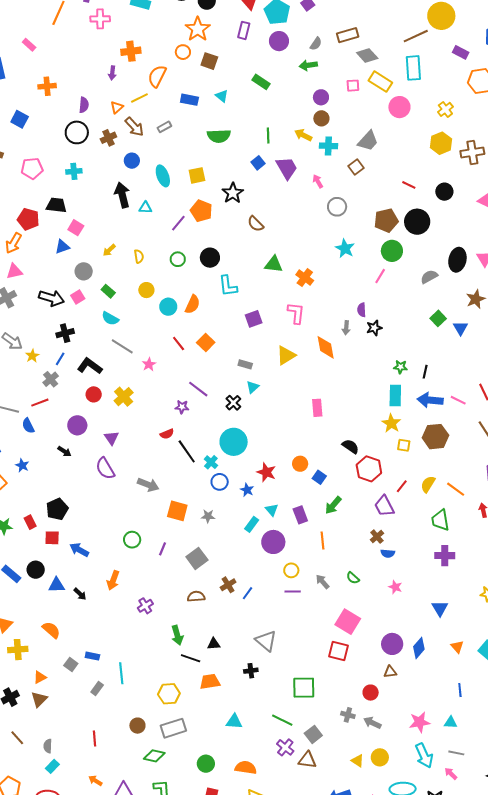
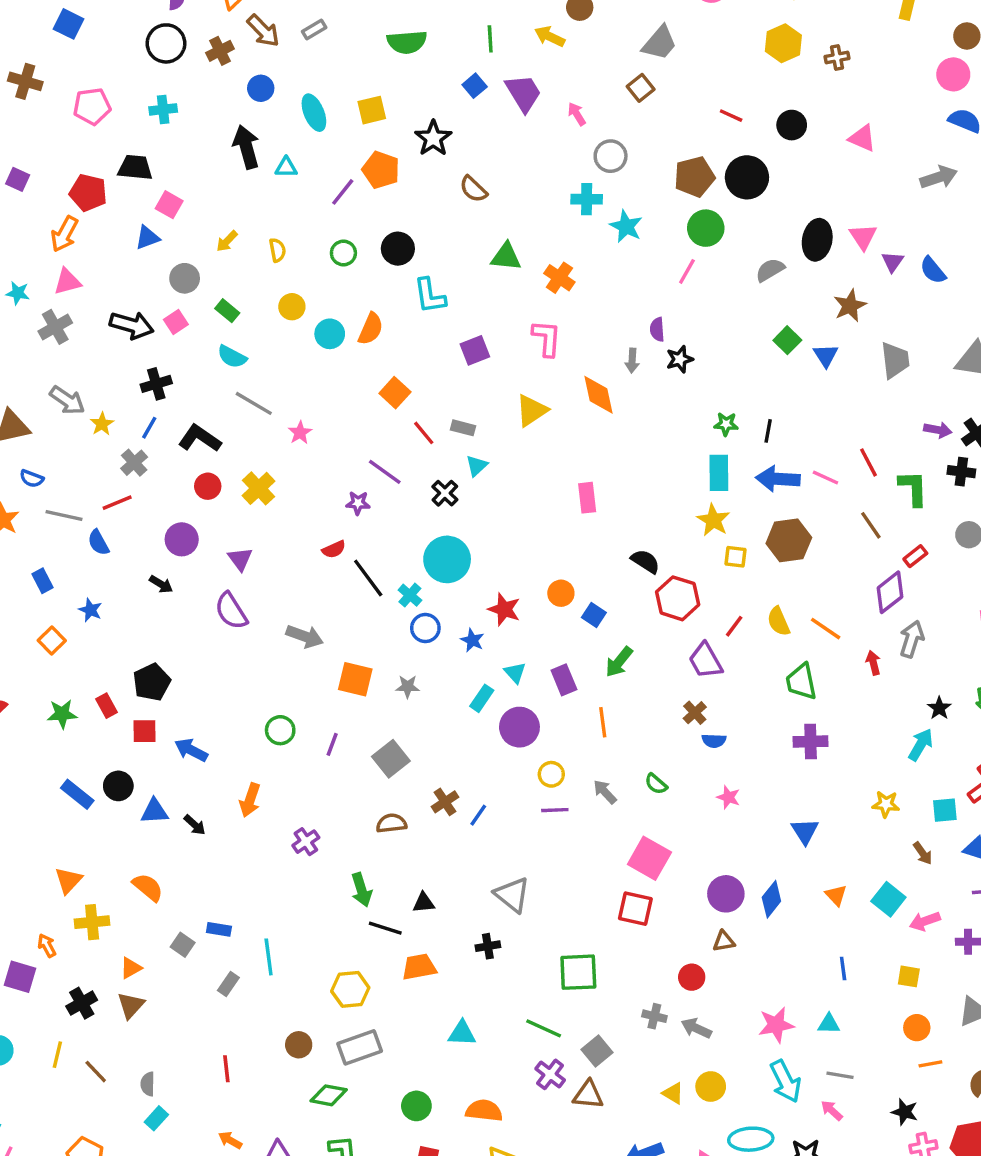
cyan cross: (328, 146) -> (587, 199), moved
brown cross: (472, 153) -> (837, 57), size x0.6
red line: (179, 344) -> (424, 433), moved
yellow semicircle: (428, 484) -> (778, 621), turned -54

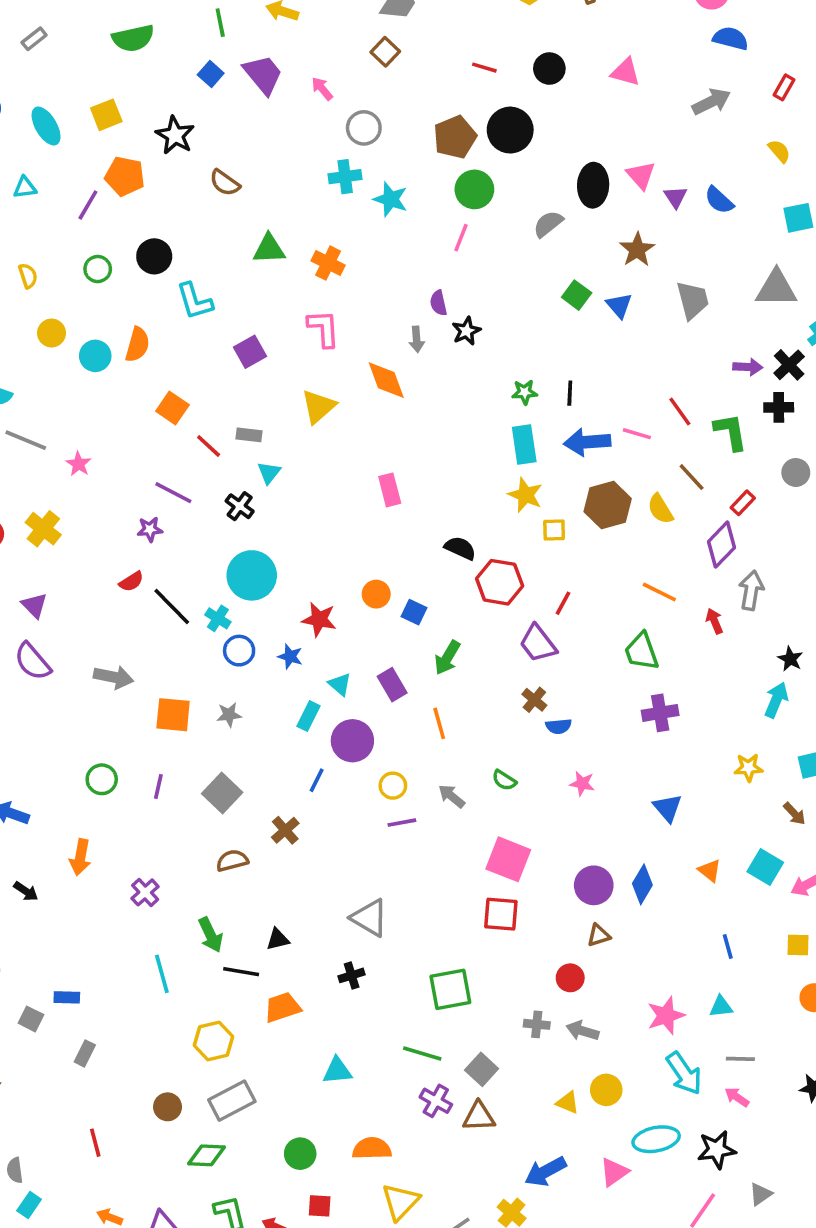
yellow semicircle: (778, 621) -> (660, 509), moved
blue line: (478, 815) -> (317, 780), moved
cyan line: (269, 957) -> (162, 974), moved

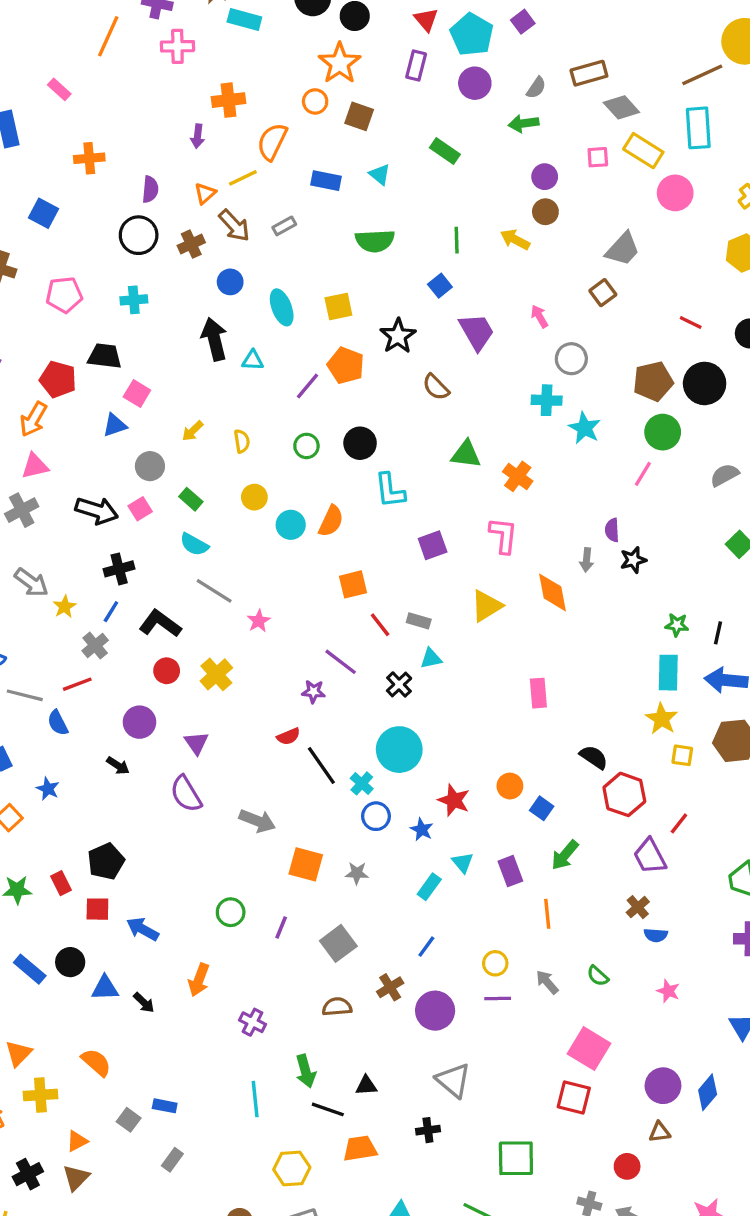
purple trapezoid: (263, 74) -> (477, 332), moved
orange square: (172, 408) -> (353, 584), turned 32
cyan triangle: (269, 473) -> (431, 658), turned 30
purple circle: (352, 741) -> (435, 1011), moved
purple cross: (145, 892) -> (252, 1022), turned -30

